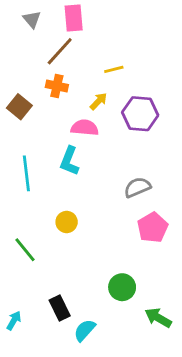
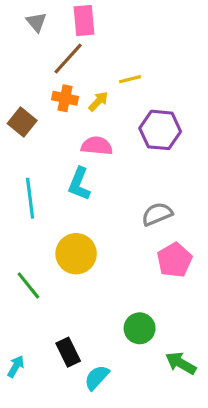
yellow arrow: (99, 101) -> (98, 101), moved
yellow circle: (67, 222) -> (76, 254), size x1.6

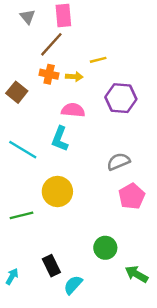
yellow arrow: (98, 101) -> (74, 77), turned 49
cyan line: (30, 198) -> (23, 150), turned -52
green line: (28, 285) -> (22, 215), turned -65

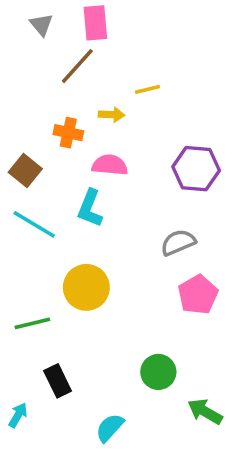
orange cross: (49, 74) -> (68, 133), moved
brown square: (17, 92) -> (25, 170), moved
purple hexagon: (121, 98) -> (196, 169), moved
black rectangle: (51, 266) -> (58, 381), moved

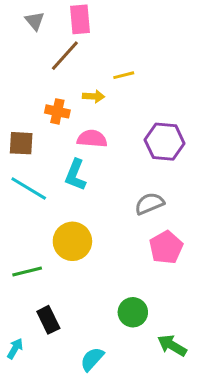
brown square: (25, 170) -> (21, 143), turned -36

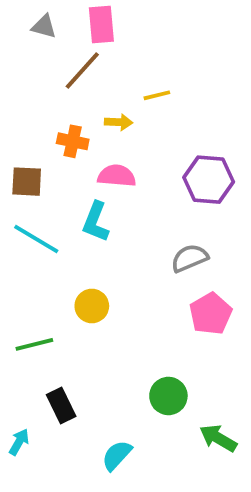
gray triangle: (35, 21) -> (44, 26), turned -35
yellow circle: (72, 241) -> (92, 306), size x0.7

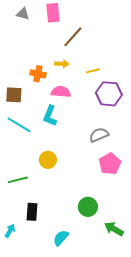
brown line: (82, 70) -> (73, 37), moved
yellow line: (157, 95) -> (93, 71), moved
black rectangle: (61, 406) -> (32, 212), turned 30

